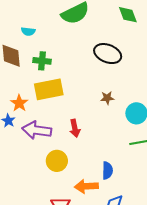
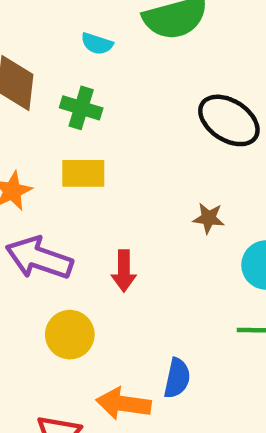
cyan semicircle: (28, 31) -> (97, 44), moved
yellow rectangle: (49, 89) -> (83, 173), size x0.7

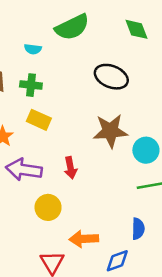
yellow rectangle: (83, 173) -> (39, 120), turned 35
brown star: (209, 218) -> (110, 131), size x2.0
blue semicircle: (177, 378) -> (138, 229), moved

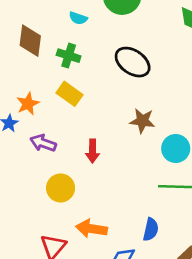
black ellipse: (111, 77) -> (133, 62), moved
brown star: (110, 131) -> (142, 121), size x0.7
purple arrow: (24, 170) -> (43, 143), size x0.7

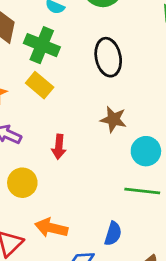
green cross: (69, 56) -> (42, 45), size x1.4
black ellipse: (133, 62) -> (108, 57), turned 40

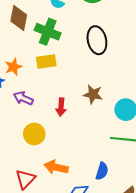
yellow rectangle: (40, 85) -> (46, 61), turned -48
brown star: (113, 119) -> (93, 94), moved

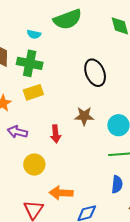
black ellipse: (97, 40) -> (95, 73), moved
blue semicircle: (102, 171) -> (117, 184), moved

